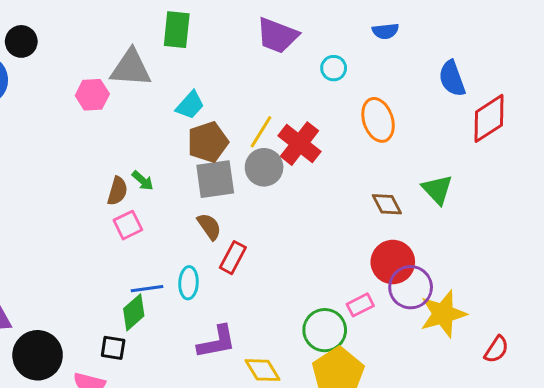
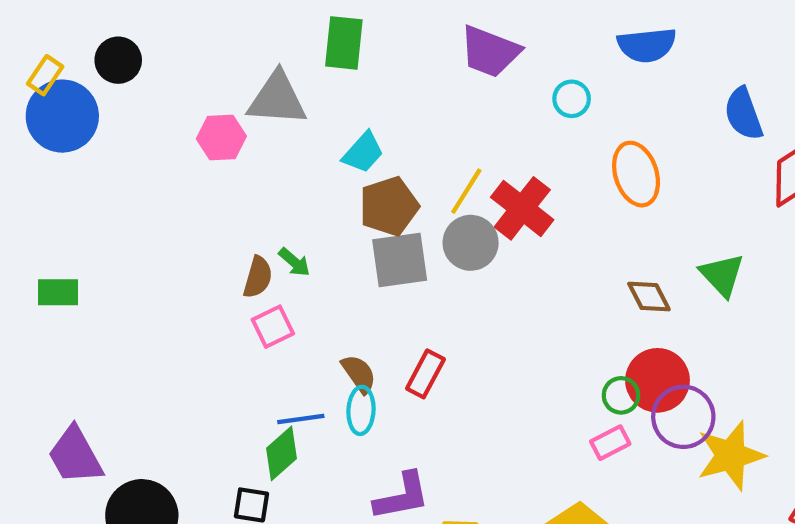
blue semicircle: (385, 31) -> (647, 45), size x1.5
brown semicircle: (209, 226) -> (359, 374), moved
green circle: (325, 330) -> (621, 395), moved, size x0.6

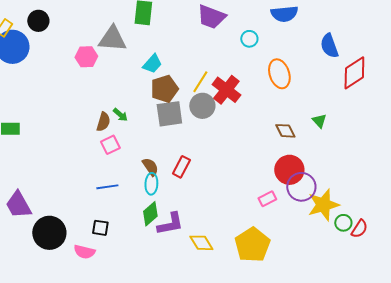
green triangle: (722, 275) -> (319, 121), size x0.7
green circle: (621, 395) -> (343, 223), moved
blue line: (301, 419) -> (107, 187), moved
green diamond: (281, 453) -> (150, 214), moved

